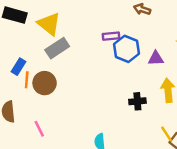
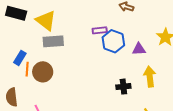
gray rectangle: (57, 48) -> (53, 41), turned 30

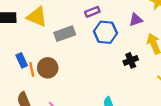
gray rectangle: (53, 41) -> (65, 34), moved
blue hexagon: (113, 41) -> (105, 32), moved
blue rectangle: (20, 58) -> (22, 60), turned -40

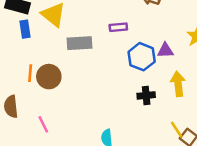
blue hexagon: (105, 32) -> (142, 57), moved
blue rectangle: (22, 60) -> (25, 29), moved

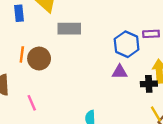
purple rectangle: (118, 27) -> (151, 34), moved
purple triangle: (165, 51) -> (120, 72), moved
black cross: (146, 95) -> (149, 84), moved

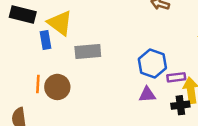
blue rectangle: (19, 13) -> (46, 40), moved
purple rectangle: (151, 34) -> (176, 77), moved

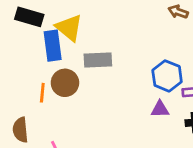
blue rectangle: (46, 40) -> (53, 46), size x1.5
brown circle: (57, 87) -> (65, 83), moved

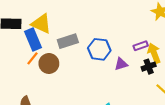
blue hexagon: (167, 76) -> (99, 49), moved
orange line: (42, 93) -> (33, 58), moved, turned 48

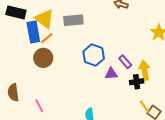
gray rectangle: (68, 41) -> (73, 20), moved
purple rectangle: (141, 46) -> (125, 62), moved, turned 56
orange line: (33, 58) -> (47, 38), moved

